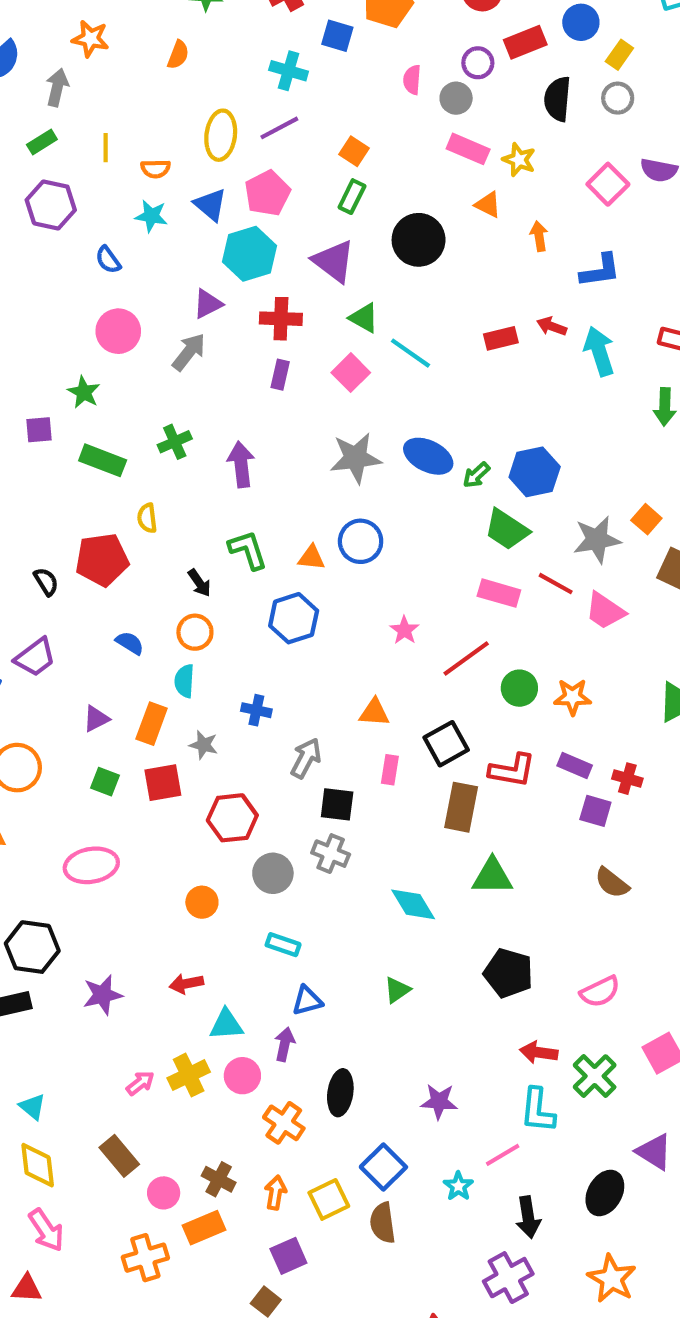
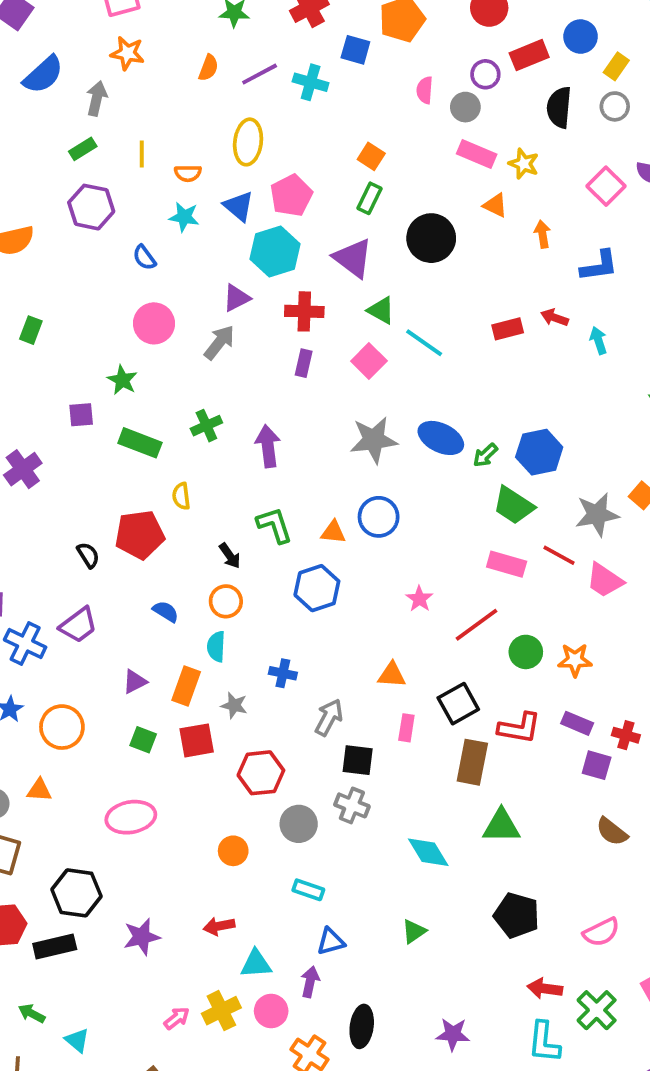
purple line: (279, 128) -> (260, 74), moved
cyan arrow: (599, 351) -> (598, 340), size x0.6

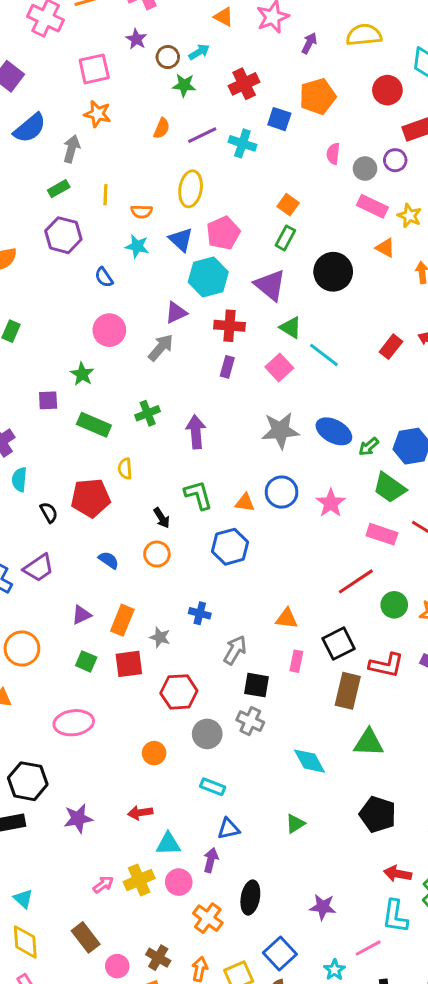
purple circle: (485, 74) -> (395, 160), moved
red rectangle: (508, 329) -> (391, 347), turned -40
pink star: (419, 599) -> (331, 503), moved, size x1.4
cyan semicircle: (216, 646) -> (19, 479), moved

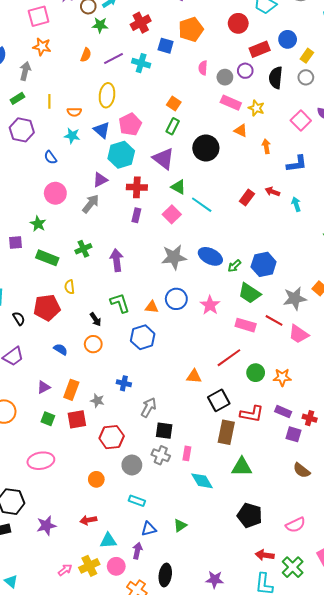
orange triangle: (287, 618) -> (194, 376), moved
pink rectangle: (296, 661) -> (187, 453), moved
green triangle: (295, 824) -> (180, 526), moved

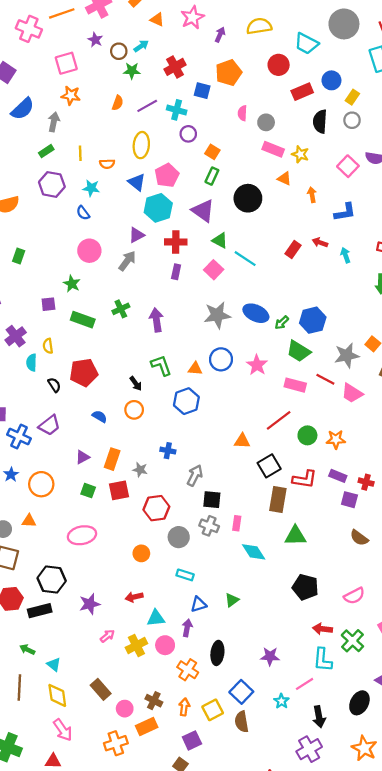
purple circle: (245, 71) -> (188, 134), moved
cyan star: (72, 136) -> (91, 188), moved
yellow semicircle: (69, 287) -> (48, 346), moved
pink arrow: (65, 570) -> (107, 636), moved

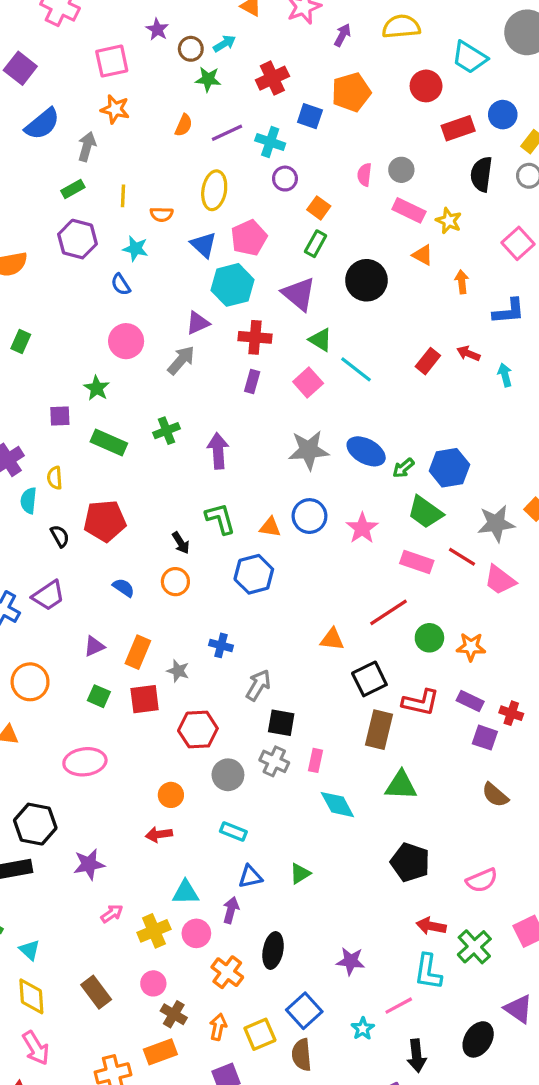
pink semicircle: (242, 113) -> (364, 175), moved
red arrow: (134, 597) -> (159, 834), moved
pink circle: (125, 709) -> (153, 983), moved

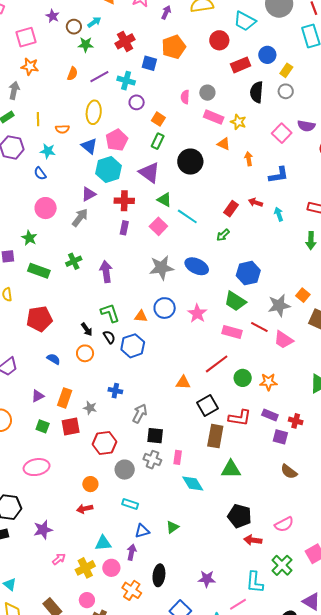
green arrow: (403, 468) -> (223, 235), moved
black semicircle: (60, 536) -> (109, 337), moved
red arrow: (431, 926) -> (253, 540), moved

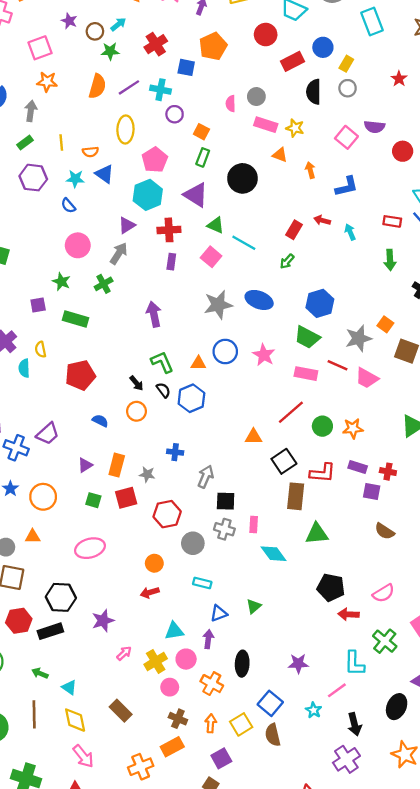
orange semicircle: (72, 74) -> (97, 86), size x1.5
blue triangle: (89, 146) -> (105, 174), moved
green cross: (74, 261) -> (104, 284), moved
pink circle: (87, 600) -> (170, 687), moved

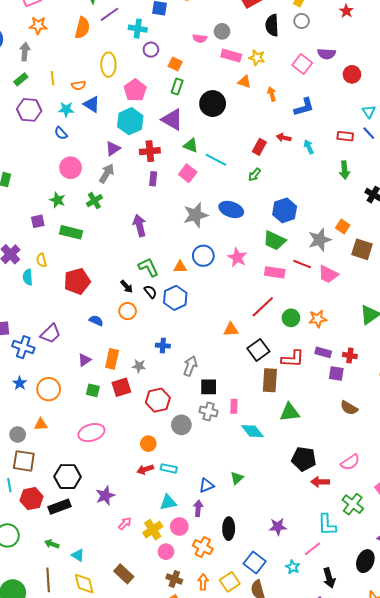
purple line: (129, 87) -> (109, 14), moved
pink semicircle: (231, 104) -> (200, 38), turned -80
cyan rectangle: (202, 583) -> (169, 468), moved

